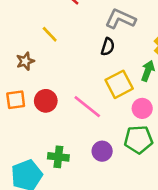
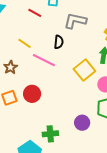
black semicircle: (108, 47) -> (59, 42), moved
pink line: (87, 107) -> (44, 60), moved

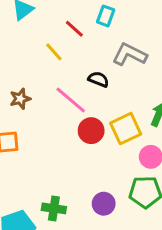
black semicircle: (59, 42) -> (98, 79), turned -88
yellow line: (25, 43) -> (54, 52), moved
red circle: (32, 94) -> (91, 131), moved

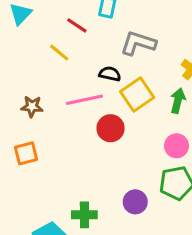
brown star: (20, 99) -> (32, 107), turned 30
pink line: (71, 100) -> (84, 100), turned -44
yellow square: (126, 129) -> (137, 95), moved

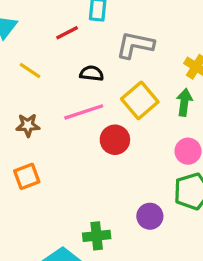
red line: (77, 25) -> (67, 33), turned -55
yellow line: (59, 53) -> (30, 70), moved
black semicircle: (110, 74) -> (92, 73), moved

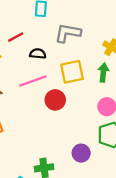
red line: (67, 33) -> (16, 37), moved
yellow square: (140, 100) -> (72, 72), turned 30

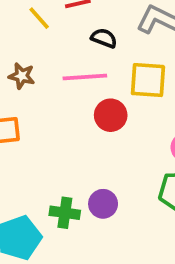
purple circle: (81, 153) -> (103, 204), moved

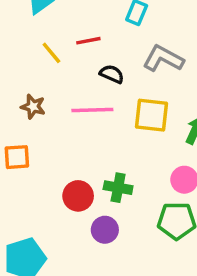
red circle: (111, 115) -> (78, 196), moved
green cross: (65, 213) -> (118, 188), moved

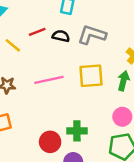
black semicircle: (112, 74) -> (61, 36), moved

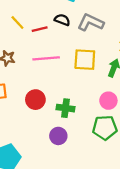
red line: (37, 32) -> (40, 29), moved
red circle: (50, 142) -> (35, 100), moved

